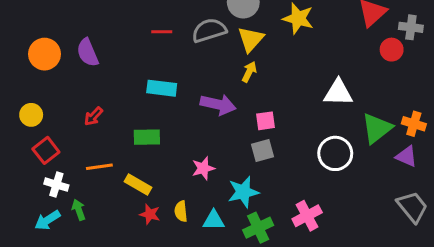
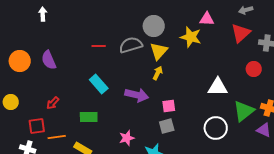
red circle: (392, 50) -> (254, 69), moved
cyan rectangle: (162, 88) -> (99, 84), turned 42
red square: (46, 150) -> (37, 126), moved, turned 30

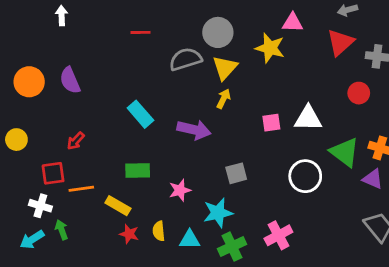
red line: (99, 46) -> (140, 32), moved
pink square: (169, 106) -> (271, 123), moved
green triangle: (244, 111) -> (345, 152), turned -45
green rectangle: (89, 117) -> (138, 171), moved

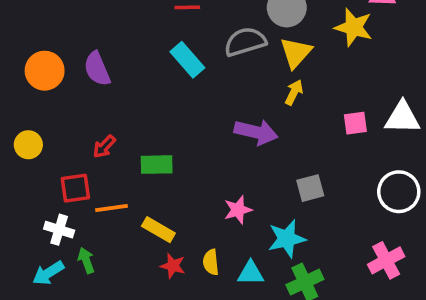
cyan rectangle: (140, 114) -> (187, 60), moved
green rectangle: (138, 171) -> (157, 165), moved
pink cross: (278, 235) -> (386, 260), moved

